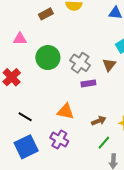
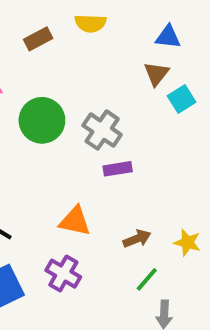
brown triangle: (109, 65) -> (156, 74), moved

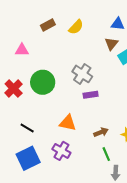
yellow semicircle: (90, 23) -> (76, 27), moved, turned -49
green circle: (42, 120) -> (43, 82), moved
green line: (147, 279) -> (106, 154), turned -64

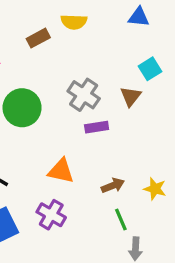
brown rectangle: (48, 25) -> (38, 38), moved
yellow semicircle: (76, 27) -> (74, 22), turned 49
brown triangle: (111, 44) -> (131, 96), moved

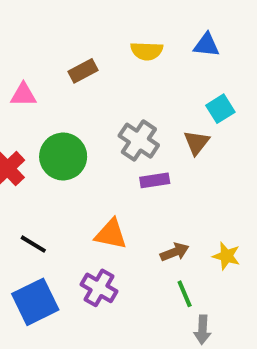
yellow semicircle: (74, 22) -> (147, 51), moved

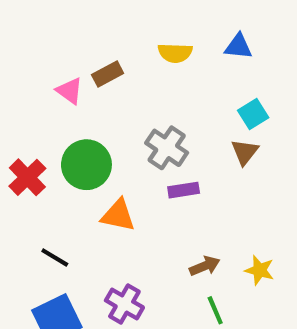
pink triangle: (23, 95) -> (70, 91), moved, turned 36
brown triangle: (197, 143) -> (245, 152), moved
orange triangle: (111, 234) -> (118, 215), moved

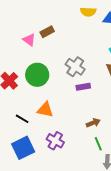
yellow semicircle: (175, 53) -> (88, 12), moved
orange triangle: (118, 215) -> (45, 110), moved

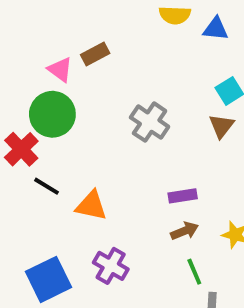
green circle: (37, 75) -> (52, 114), moved
purple rectangle: (83, 87) -> (183, 196), moved
black line: (22, 119) -> (47, 186), moved

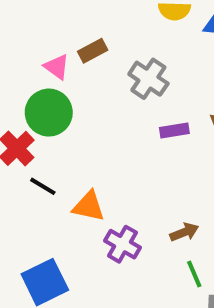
gray cross: (150, 122) -> (148, 79), moved
purple rectangle: (183, 196) -> (174, 130), moved
purple cross: (111, 266) -> (123, 244), moved

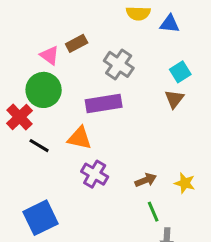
purple rectangle: (174, 130) -> (104, 103), moved, size x1.6
orange triangle: (89, 206) -> (80, 138), moved
purple cross: (123, 244) -> (95, 174), moved

